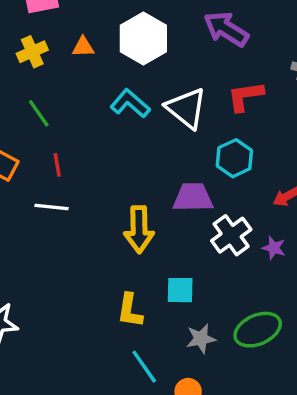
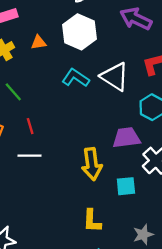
cyan square: (180, 290) -> (126, 186), moved

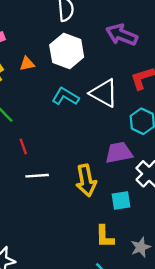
white line: (30, 156) -> (37, 176), moved
yellow L-shape: (92, 221) -> (105, 237), moved

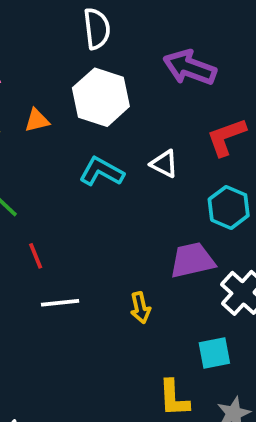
white triangle: (104, 93) -> (164, 164), size x0.6
yellow arrow: (86, 181) -> (140, 308), size x0.6
cyan square: (121, 200) -> (214, 353), moved

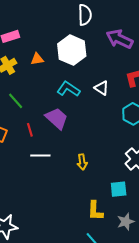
white semicircle: (97, 29) -> (85, 15), moved
purple trapezoid: (192, 260) -> (57, 118), moved, turned 50

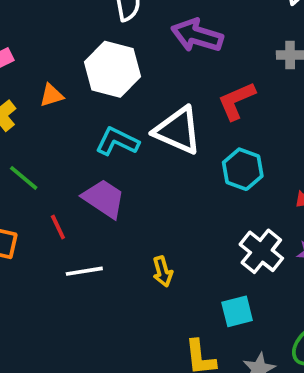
white triangle: (102, 88) -> (178, 130), size x1.8

